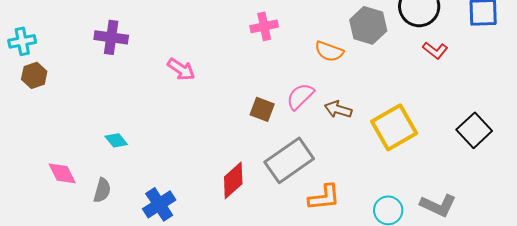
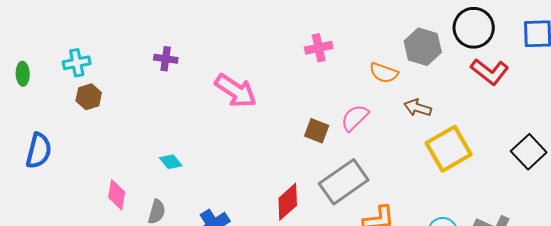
purple cross: (111, 37) -> (166, 59), size x0.7
red L-shape: (435, 50) -> (490, 72), size x1.5
pink arrow: (181, 69) -> (236, 91), size x1.5
brown arrow: (338, 109) -> (418, 108), moved
pink diamond: (62, 173) -> (117, 195), turned 36

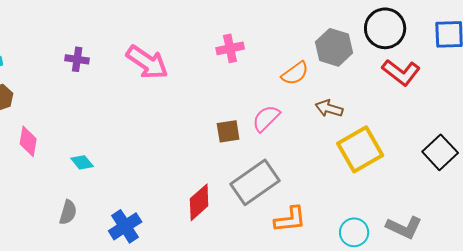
orange semicircle: (384, 73) -> (295, 73), turned -56
pink arrow: (236, 91) -> (147, 62), moved
brown square: (317, 131) -> (228, 131), turned -30
pink diamond: (117, 195) -> (28, 141), moved

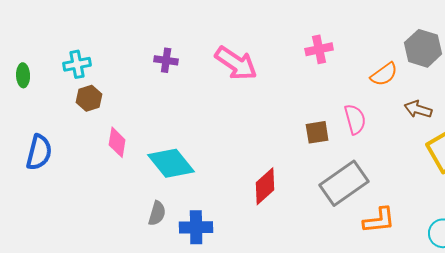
pink semicircle: (266, 118) -> (355, 119), turned 120
cyan diamond: (82, 162) -> (171, 163), size x2.0
red diamond: (199, 202) -> (265, 186), moved
blue cross: (125, 226) -> (196, 227), moved, turned 32

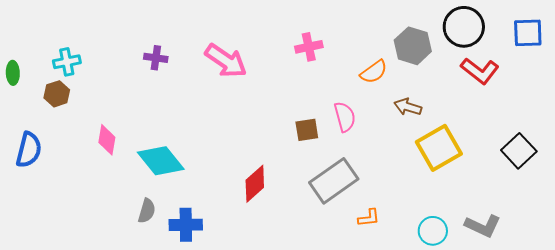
brown hexagon: (89, 98) -> (57, 94), moved
orange L-shape: (379, 220) -> (369, 218), size x0.7

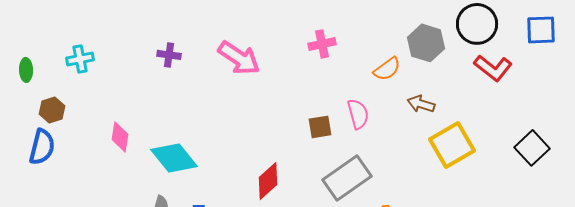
brown hexagon: (57, 94) -> (52, 110), moved

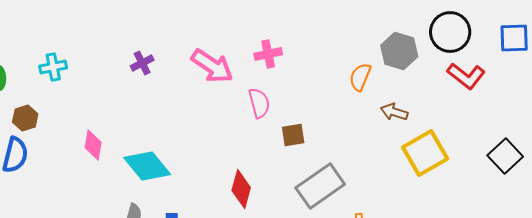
pink cross: (322, 44) -> (268, 54), moved
purple cross: (169, 55) -> (142, 63), turned -35
orange semicircle: (387, 69) -> (360, 77), turned 148
pink semicircle: (358, 114) -> (259, 103), moved
red diamond: (268, 181) -> (241, 189), turned -33

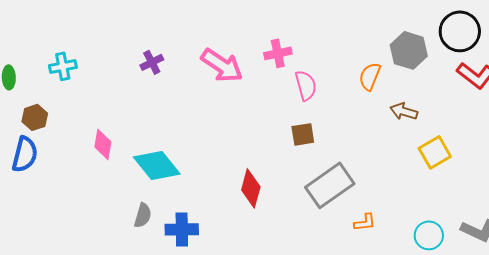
pink semicircle: (259, 103) -> (306, 85), moved
yellow square: (425, 153) -> (435, 152), size x0.7

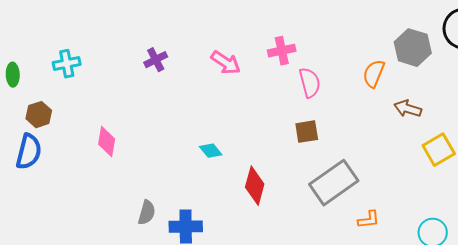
pink arrow: (222, 65) -> (226, 63), size x0.7
cyan diamond: (157, 165) -> (211, 151), moved, size x0.5

